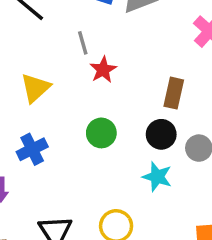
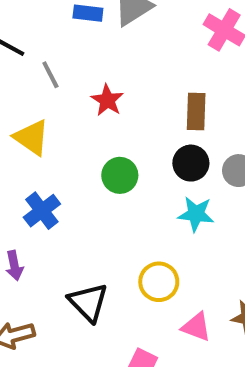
gray line: (83, 43) -> (50, 75), moved
yellow triangle: (35, 88) -> (32, 137), turned -32

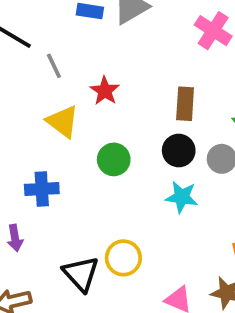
yellow triangle: (32, 137) -> (63, 121), moved
blue cross: (42, 211) -> (42, 189), turned 32
yellow circle: (159, 282) -> (123, 258), moved

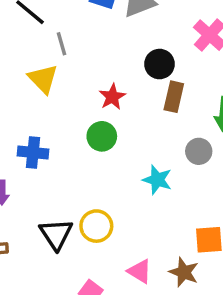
red star: (105, 91) -> (112, 97), moved
yellow triangle: (63, 121) -> (43, 79), moved
black circle: (179, 151) -> (159, 64), moved

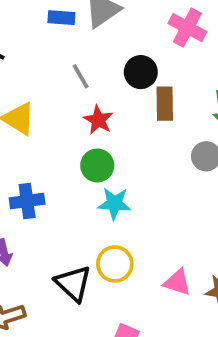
gray line: (62, 44) -> (81, 76), moved
cyan star: (157, 180) -> (114, 203), moved
pink triangle: (140, 271) -> (177, 282), moved

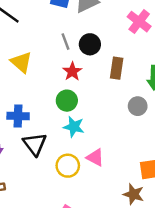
black circle: (141, 72) -> (90, 44), moved
pink triangle: (177, 282) -> (95, 158), moved
black triangle: (73, 283) -> (35, 144), moved

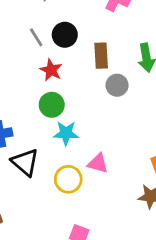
gray circle: (138, 106) -> (117, 85), moved

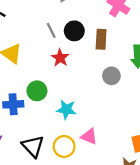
brown rectangle: (101, 56) -> (101, 39), moved
green circle: (52, 105) -> (37, 91), moved
black triangle: (25, 162) -> (33, 146), moved

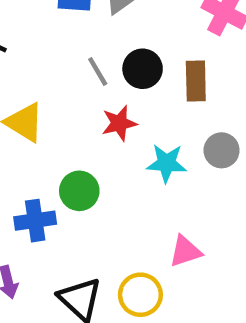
red star: (60, 58) -> (119, 123), turned 30
cyan star: (66, 110) -> (167, 163), moved
pink triangle: (89, 136) -> (185, 251), moved, turned -36

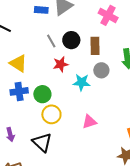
gray circle: (222, 150) -> (101, 70), moved
blue cross: (35, 221) -> (19, 91), moved
yellow circle: (140, 295) -> (51, 114), moved

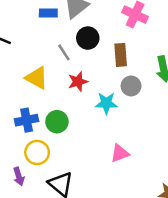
black circle: (71, 40) -> (88, 38), moved
yellow triangle: (18, 63) -> (37, 78), moved
yellow circle: (51, 114) -> (37, 152), moved

